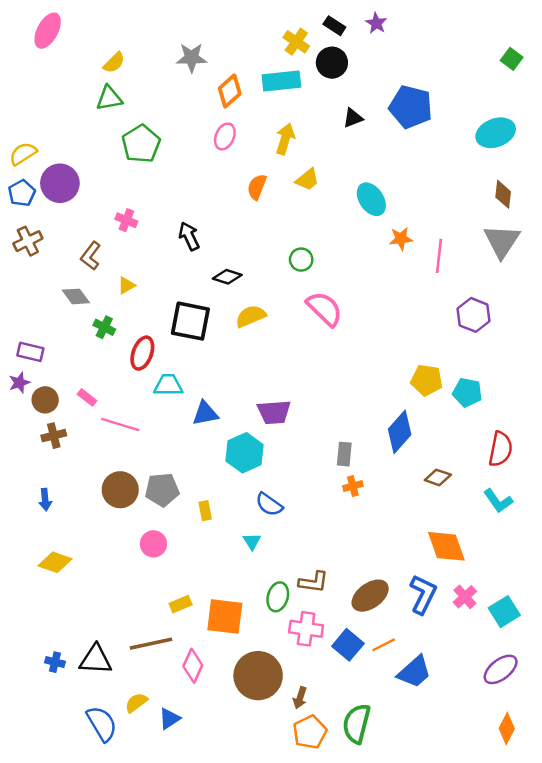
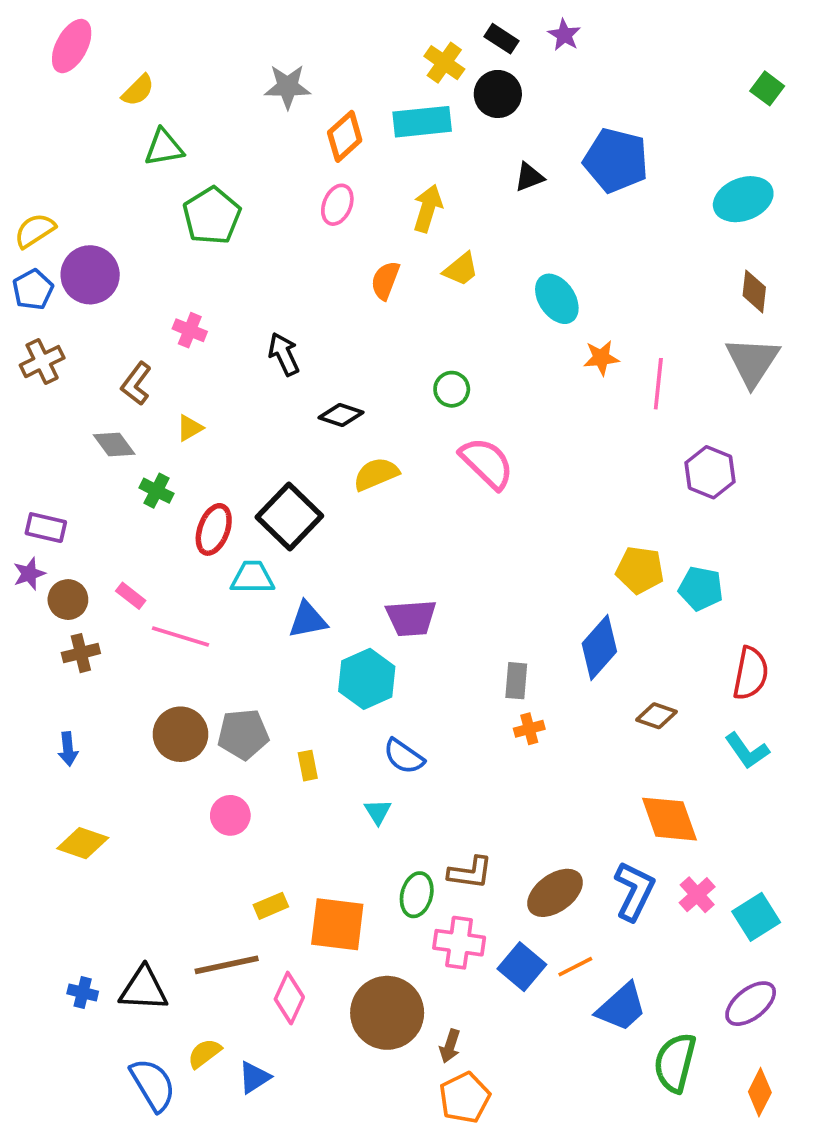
yellow semicircle: (114, 63) -> (138, 90), moved
black square: (190, 321) -> (289, 517), moved, turned 33
green semicircle: (357, 724) -> (675, 1063), moved

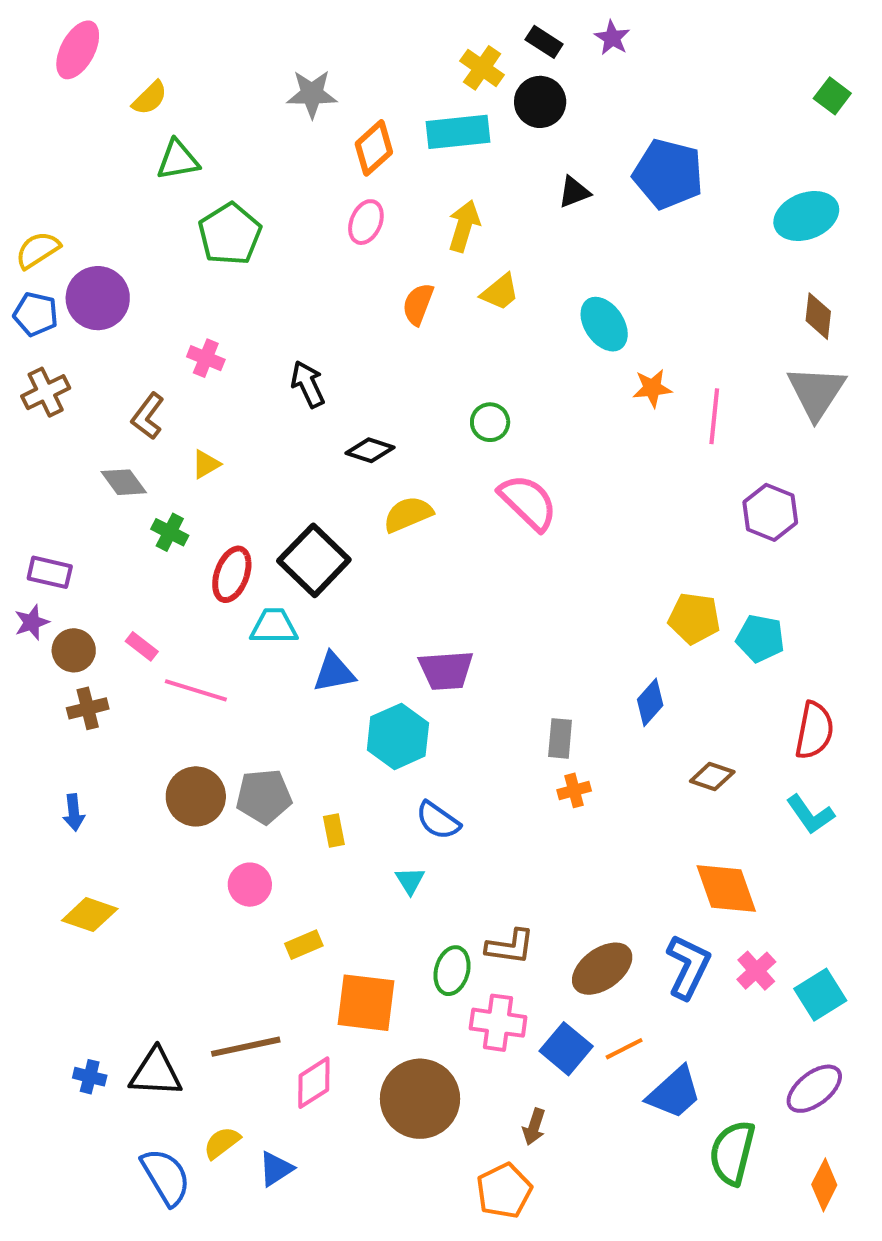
blue pentagon: (33, 290) -> (36, 314), turned -30
blue diamond: (599, 647) -> (650, 702), size x0.7
yellow rectangle: (271, 906) -> (304, 945), moved
pink diamond: (289, 998) -> (314, 1083), turned 33
brown arrow: (450, 1046) -> (534, 1127), moved

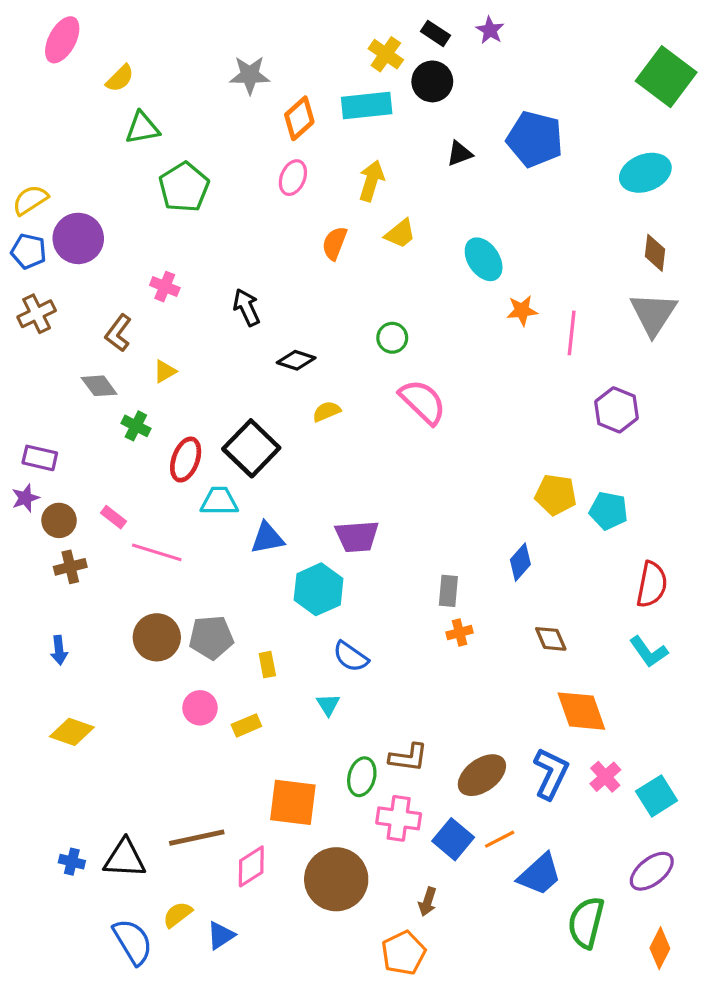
green square: (832, 96) -> (666, 77), size x2.0
yellow semicircle: (408, 514) -> (327, 411), size x0.7
brown diamond: (712, 776) -> (551, 639), moved, turned 48
yellow rectangle: (304, 945) -> (246, 725), moved

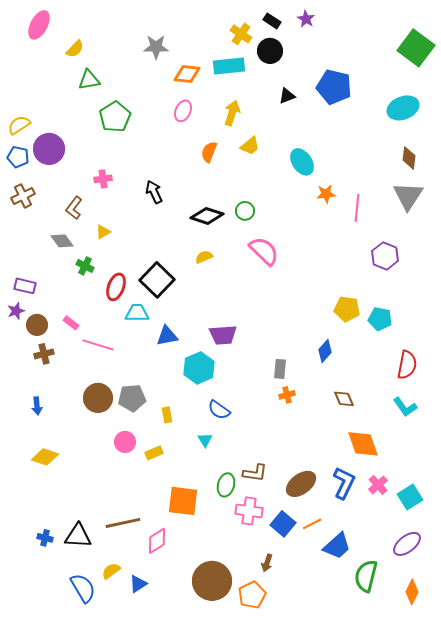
orange diamond: (299, 118) -> (187, 74), turned 48
pink cross: (165, 287) -> (103, 179), turned -30
black diamond: (296, 360) -> (207, 216), moved, size x1.4
brown circle: (336, 879) -> (212, 581), moved

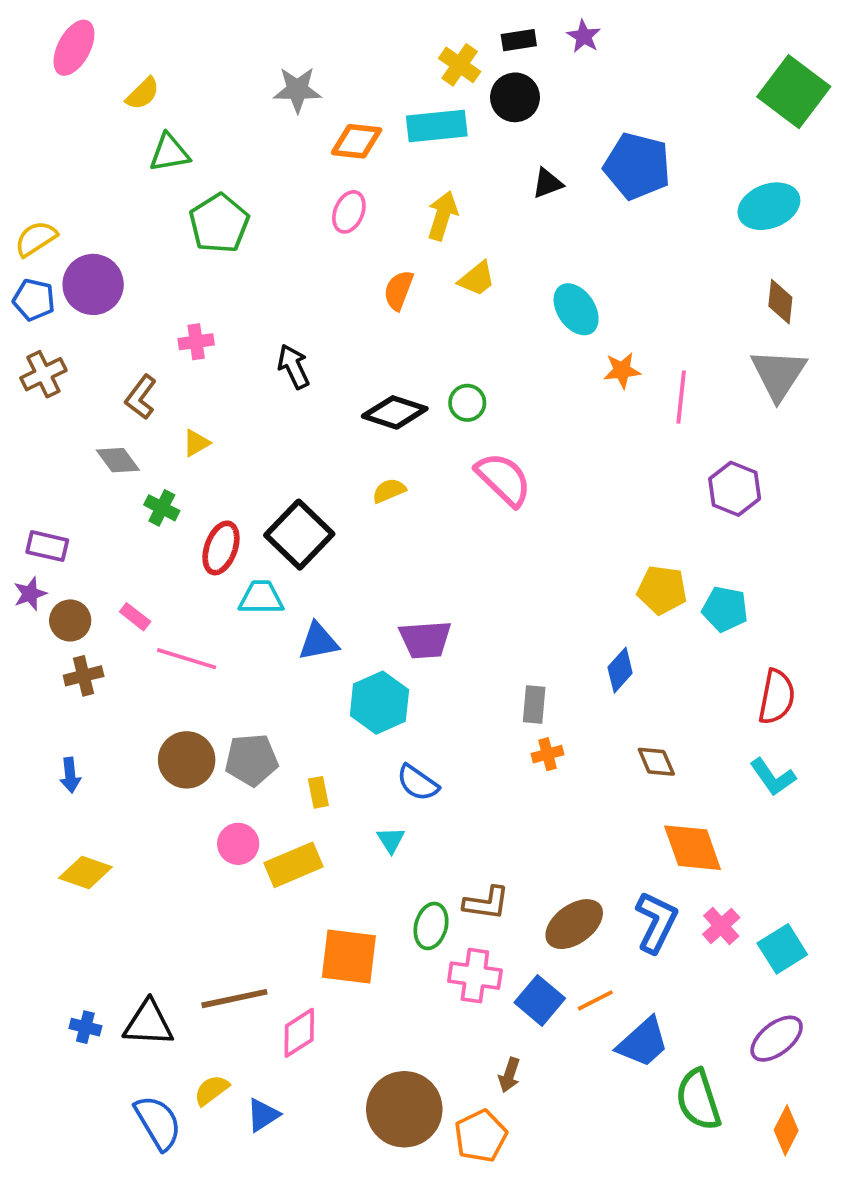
black rectangle: (272, 21) -> (519, 40), turned -42
yellow rectangle: (154, 453) -> (294, 865), size x1.6
green semicircle: (366, 576) -> (698, 1100), turned -32

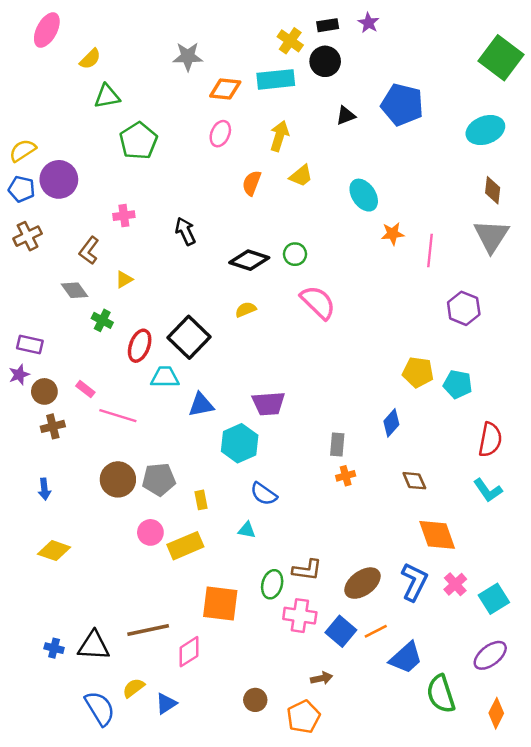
cyan triangle: (391, 840) -> (247, 530), turned -48
brown arrow: (509, 1075) -> (322, 678), turned -120
brown circle: (404, 1109) -> (255, 700), size x0.5

